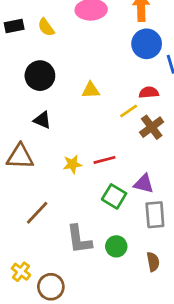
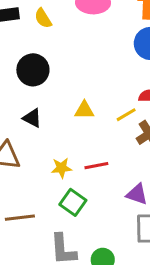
yellow triangle: (91, 90) -> (84, 110), moved
green square: (114, 196) -> (73, 202), moved
brown line: (37, 213) -> (20, 218), turned 36

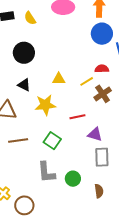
red line: (96, 166) -> (77, 117), moved
yellow star: (61, 168) -> (45, 105), moved, size x1.5
brown line: (20, 218) -> (18, 141), moved

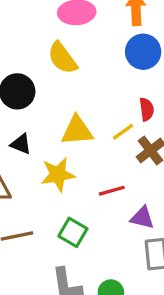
yellow semicircle: (30, 18) -> (62, 58), moved, size x1.5
red semicircle: (102, 69) -> (147, 109), turned 88
yellow triangle: (59, 79) -> (77, 131), size x1.5

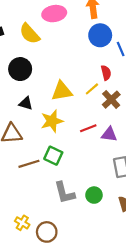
yellow semicircle: (62, 58) -> (30, 34), moved
purple triangle: (142, 218) -> (109, 134), moved
green square: (73, 232) -> (53, 156), moved

